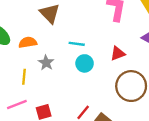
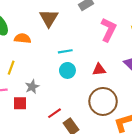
cyan line: (77, 44) -> (65, 51), turned -32
gray star: (46, 63) -> (32, 87), moved

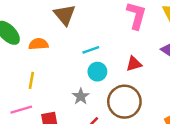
gray star: (32, 87) -> (81, 96), moved
brown circle: (103, 101) -> (124, 102), moved

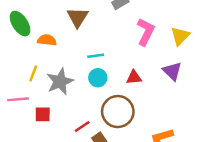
gray star: (81, 96) -> (60, 82), moved, size x1.6

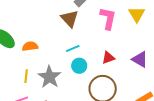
brown triangle: (77, 17) -> (70, 19), moved
purple triangle: (172, 71) -> (140, 59), moved

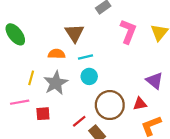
brown triangle: (70, 19) -> (74, 33), moved
orange semicircle: (30, 46) -> (57, 54), moved
red triangle: (108, 58) -> (140, 104), moved

